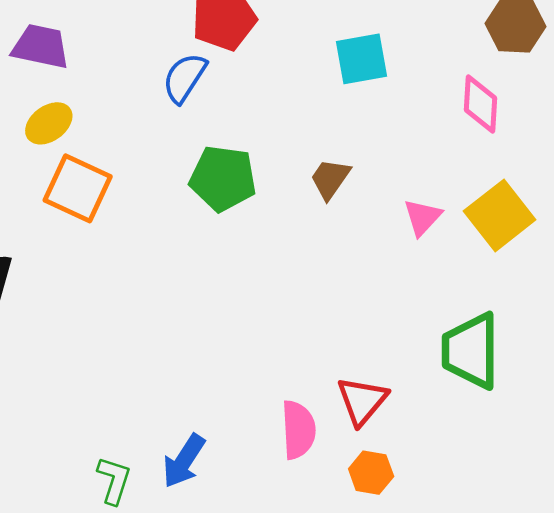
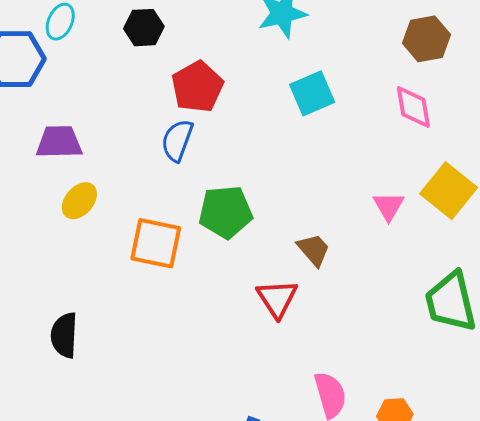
brown trapezoid: (330, 179) -> (314, 250), moved, turned 117
orange square: (78, 188) -> (156, 243), moved
red triangle: (362, 401) -> (277, 299), moved

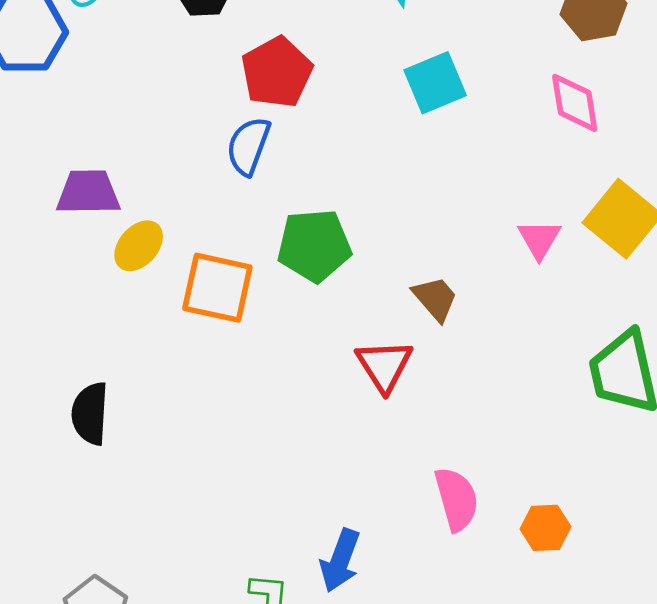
purple trapezoid: (59, 142) -> (88, 192), moved
yellow ellipse: (79, 201) -> (139, 246), moved

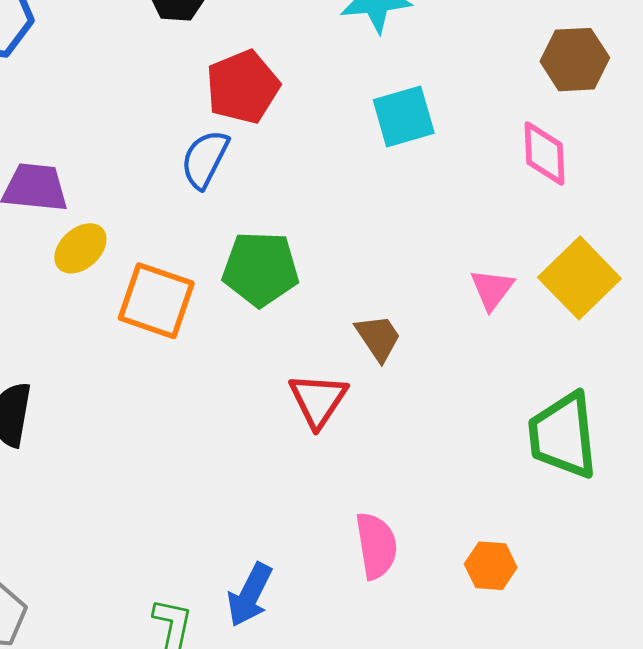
orange hexagon: (545, 528) -> (491, 566), moved

